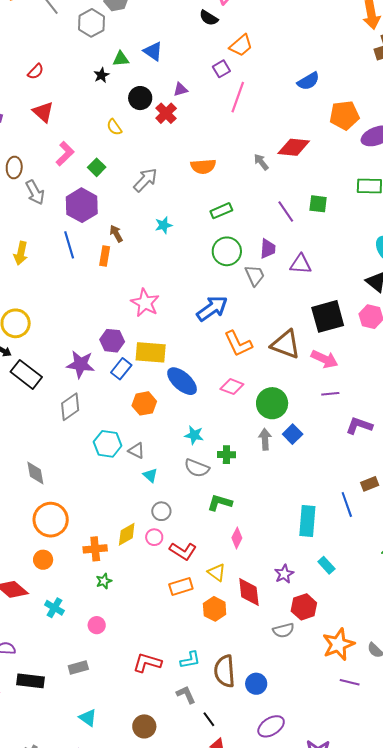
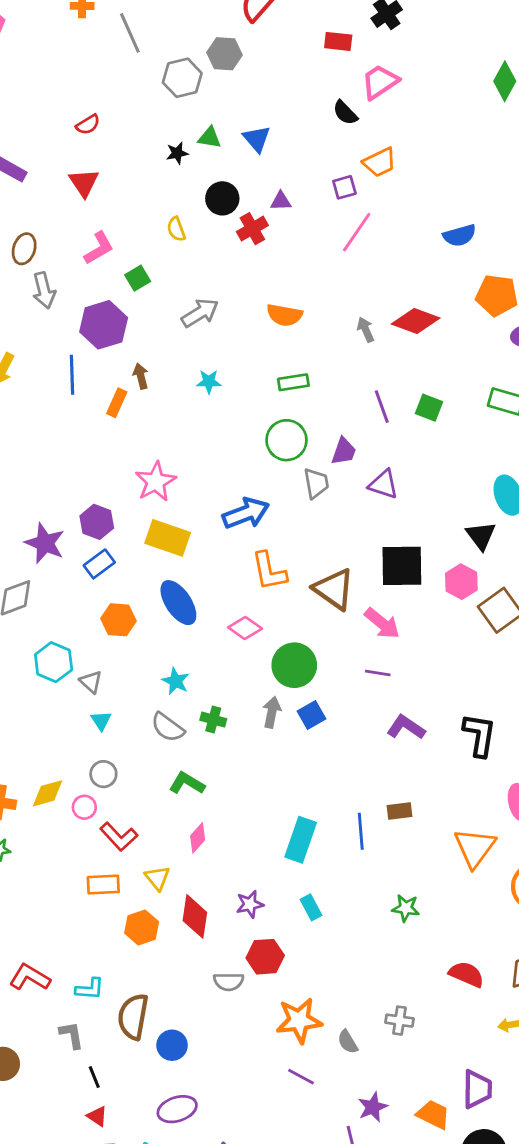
yellow rectangle: (151, 352) -> (168, 538), moved

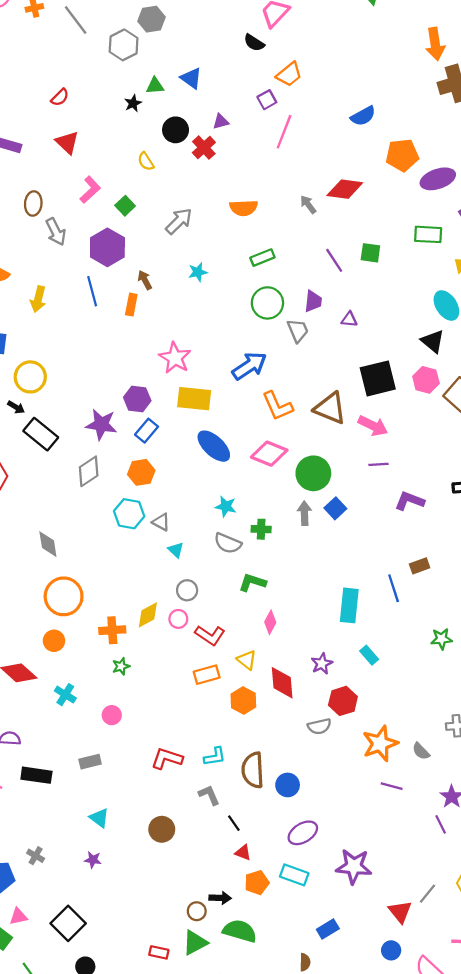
purple triangle: (383, 484) -> (349, 319), size x0.7
orange hexagon: (119, 620) -> (141, 472), moved
pink diamond: (245, 628) -> (269, 454), size x1.4

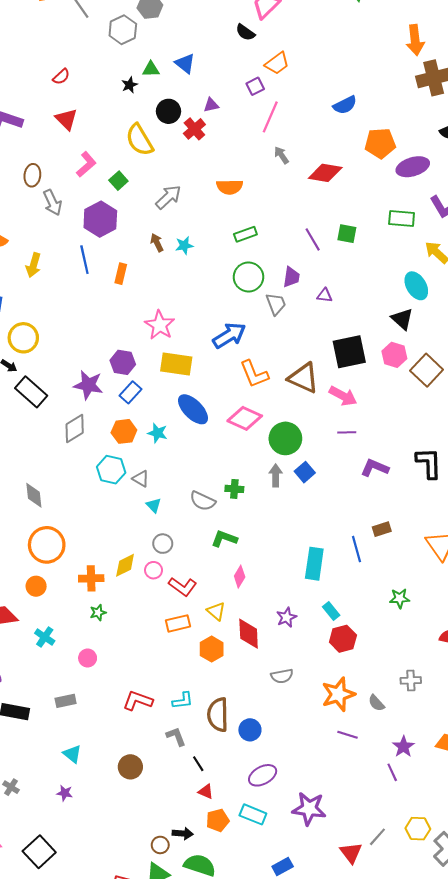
yellow semicircle: (146, 161) -> (140, 140), size x1.8
gray arrow: (308, 205) -> (281, 155), moved
brown arrow: (145, 280) -> (157, 243), moved
cyan star: (226, 507) -> (158, 433), moved
red hexagon: (343, 701) -> (343, 639), moved

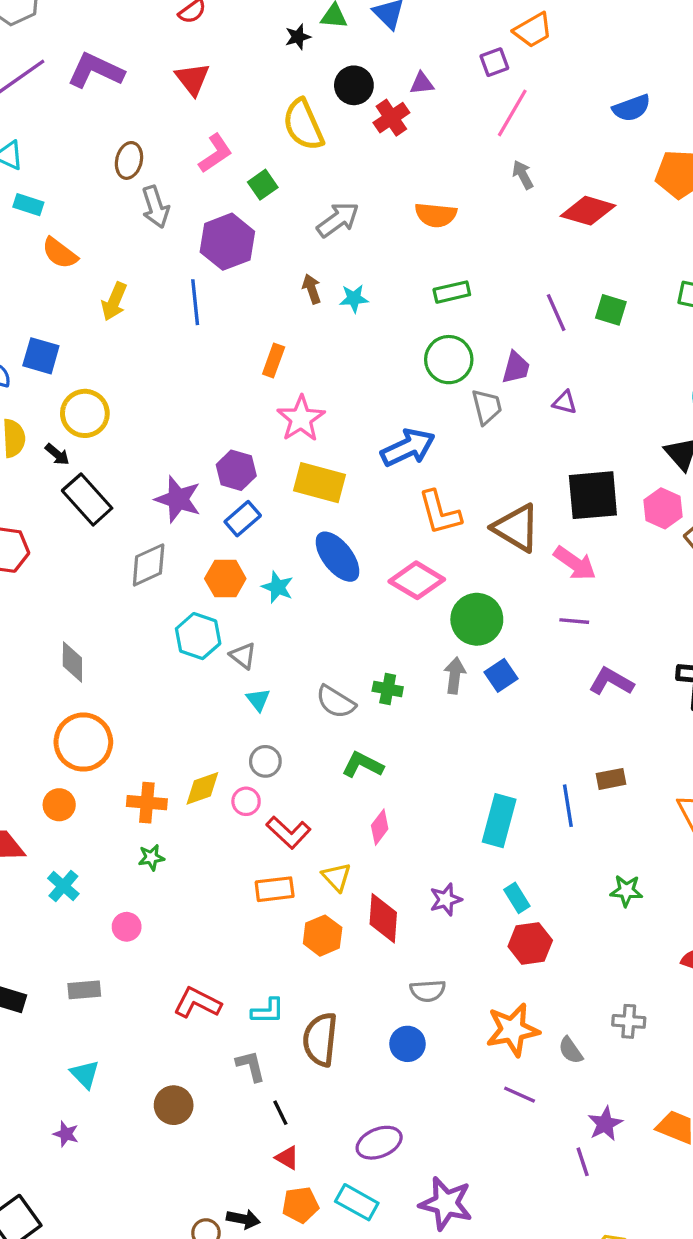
orange rectangle: (121, 274) -> (274, 361), moved
blue circle: (250, 730) -> (407, 1044), moved

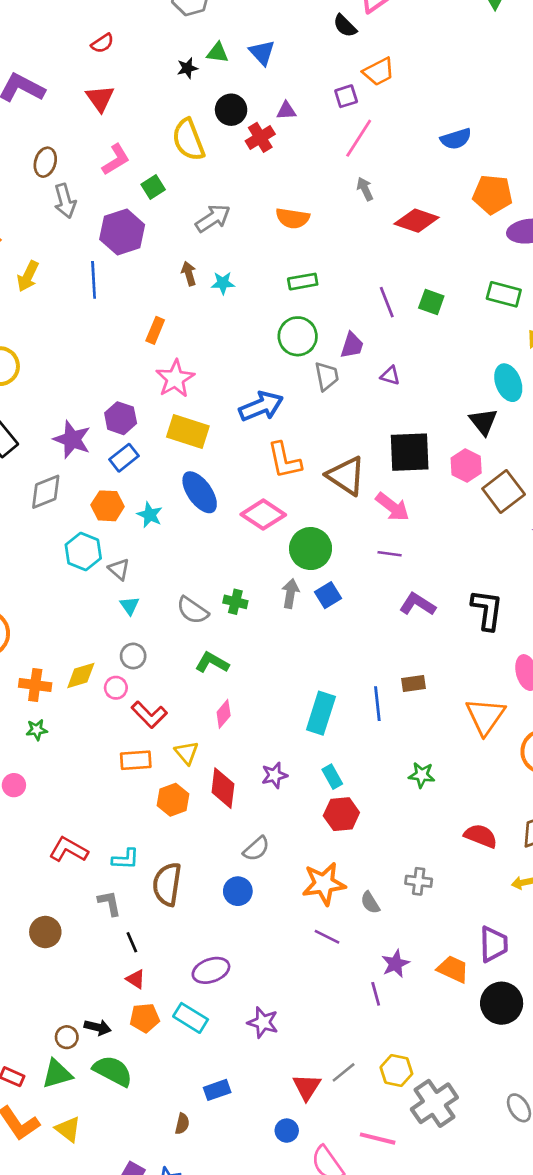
gray semicircle: (428, 991) -> (256, 849), turned -40
purple star: (446, 1204) -> (263, 1022), size x0.7

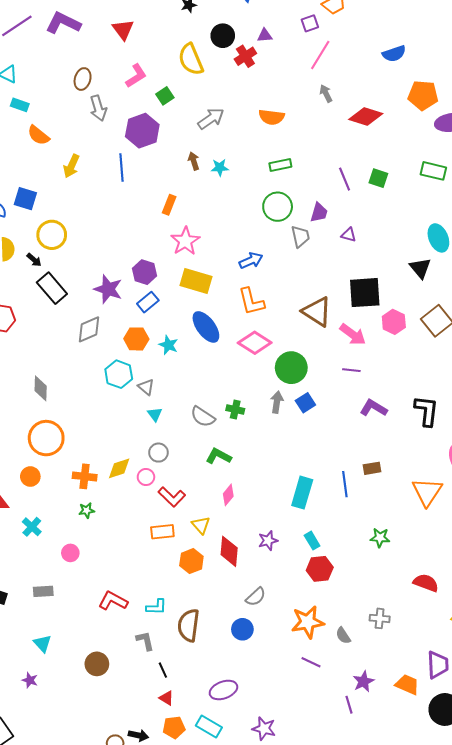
blue arrow: (261, 406) -> (251, 260), size x0.7
orange L-shape: (284, 460) -> (251, 301), moved
pink hexagon: (466, 466) -> (394, 322), moved

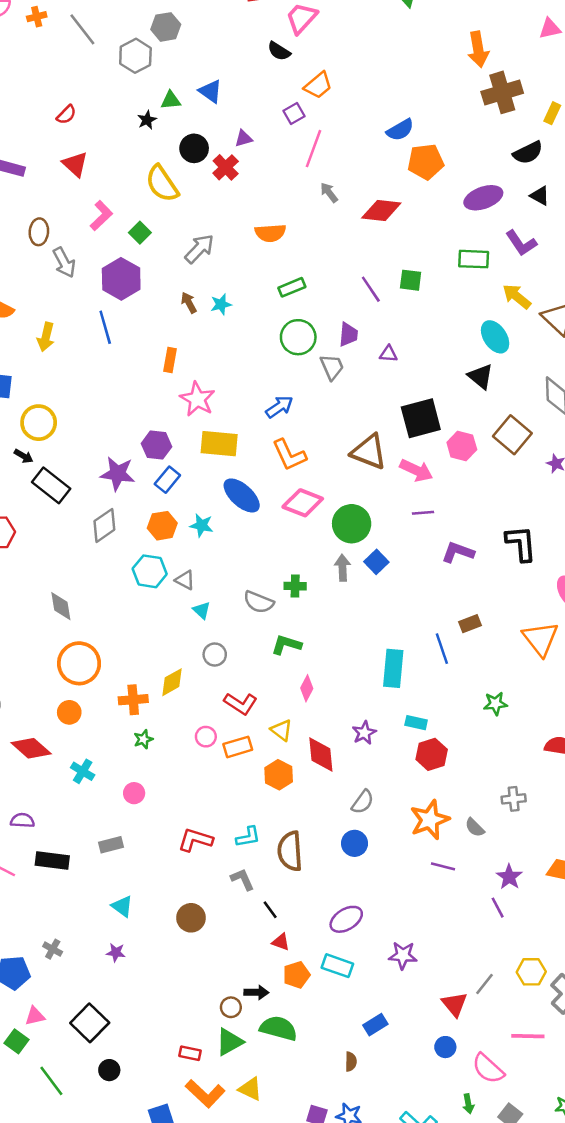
orange pentagon: (423, 95) -> (426, 162), moved
pink circle: (146, 477) -> (206, 737), moved
cyan rectangle: (312, 541) -> (416, 723), turned -36

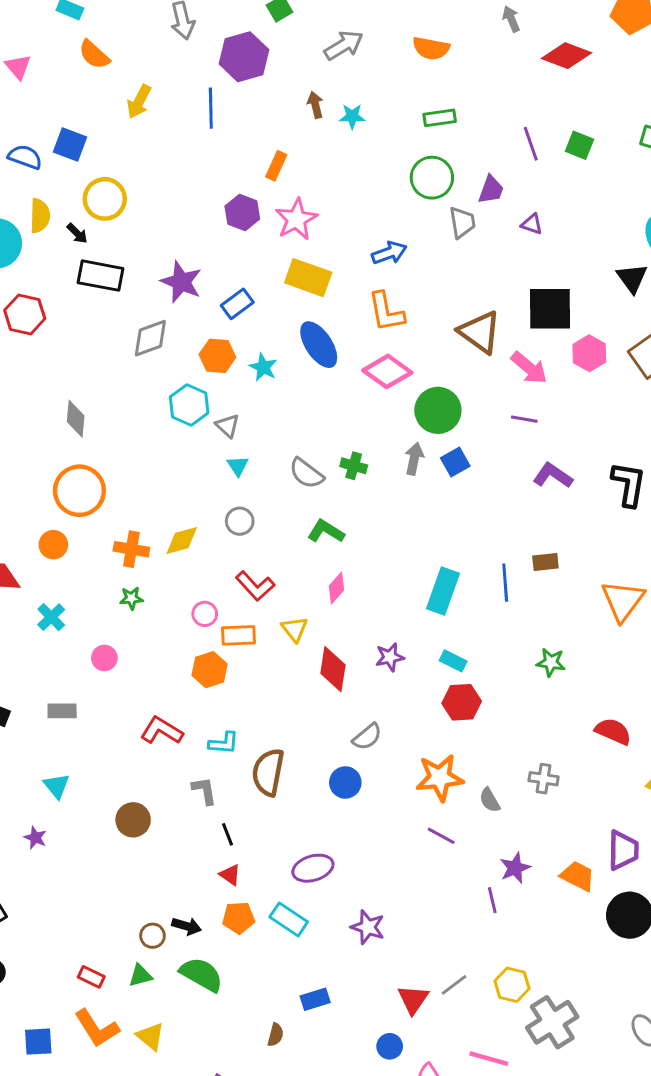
purple hexagon: (157, 445) -> (242, 213), moved
black rectangle: (51, 485) -> (100, 276), turned -42
orange hexagon: (279, 775) -> (210, 670), moved
green triangle: (229, 1042) -> (140, 975), size x0.7

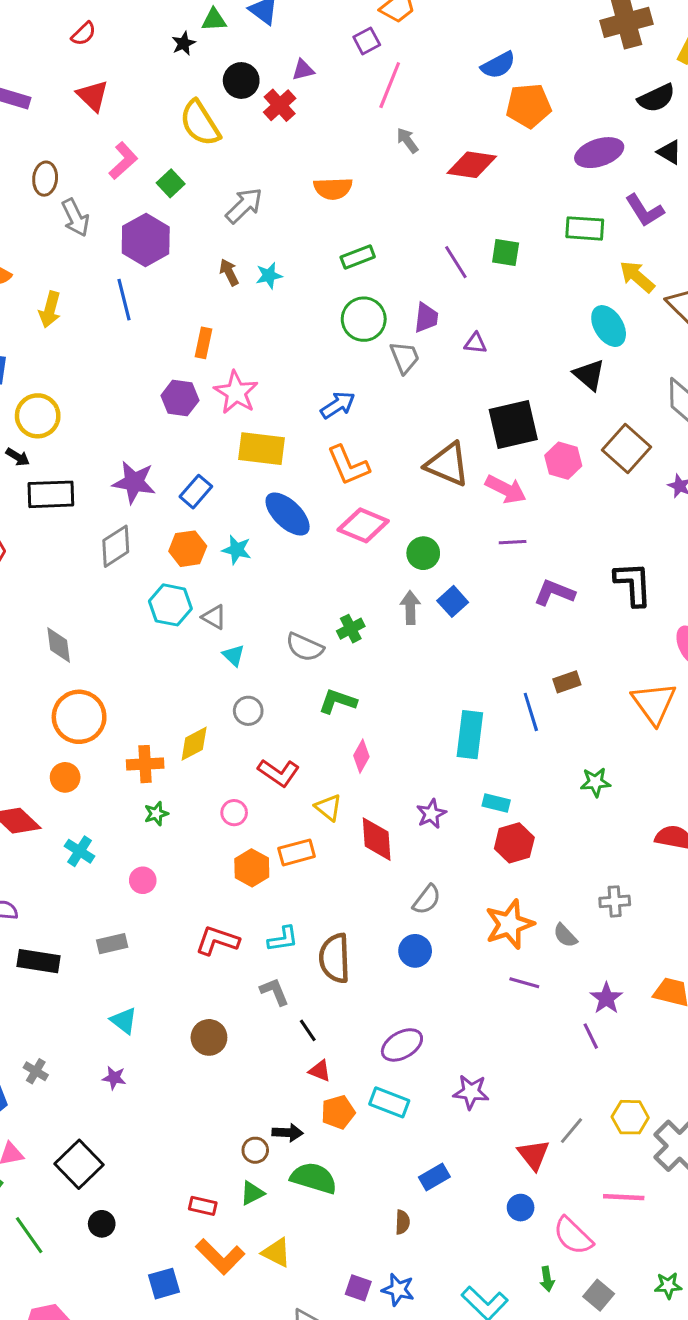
green circle: (438, 410) -> (423, 553), size x0.7
green cross: (354, 466) -> (351, 629), turned -30
orange rectangle: (239, 635) -> (297, 852), moved

